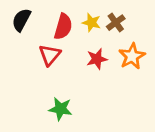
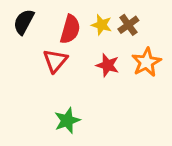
red star: (97, 59) -> (107, 65), turned 30
green star: (60, 109) -> (67, 120), turned -30

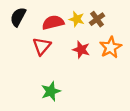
red semicircle: (70, 29) -> (53, 23), turned -120

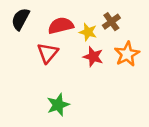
yellow star: (77, 19) -> (88, 32), moved

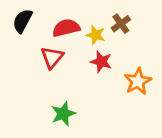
orange star: (127, 54) -> (138, 81), moved

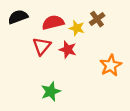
black semicircle: (22, 21) -> (18, 17), turned 42
red star: (101, 62) -> (68, 50), moved

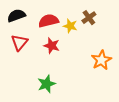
red triangle: (42, 46) -> (19, 42), moved
red star: (68, 50) -> (52, 46), moved

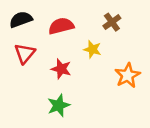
yellow star: (70, 26) -> (92, 49), moved
red star: (52, 46) -> (61, 69), moved

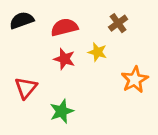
red triangle: (25, 53) -> (26, 88), moved
red star: (61, 69) -> (64, 59), moved

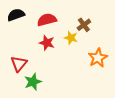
brown cross: (118, 23) -> (84, 25), moved
green star: (62, 111) -> (33, 82), moved

